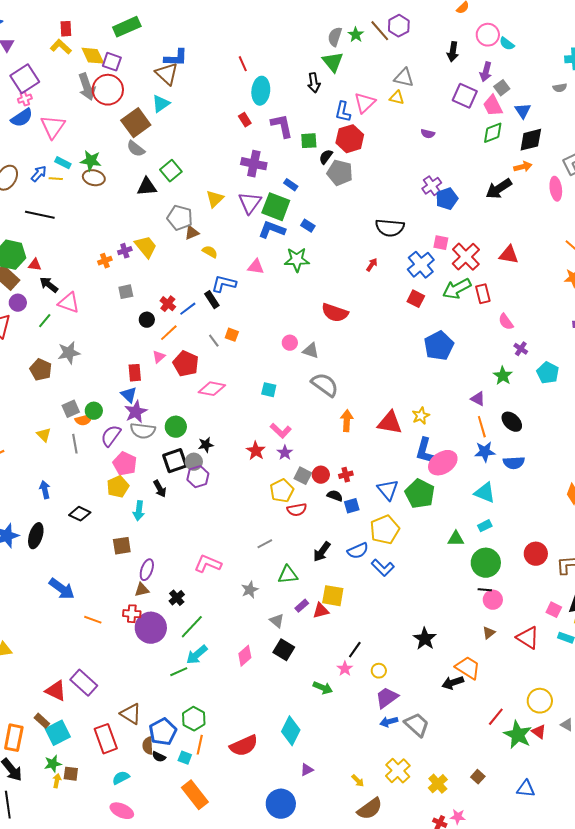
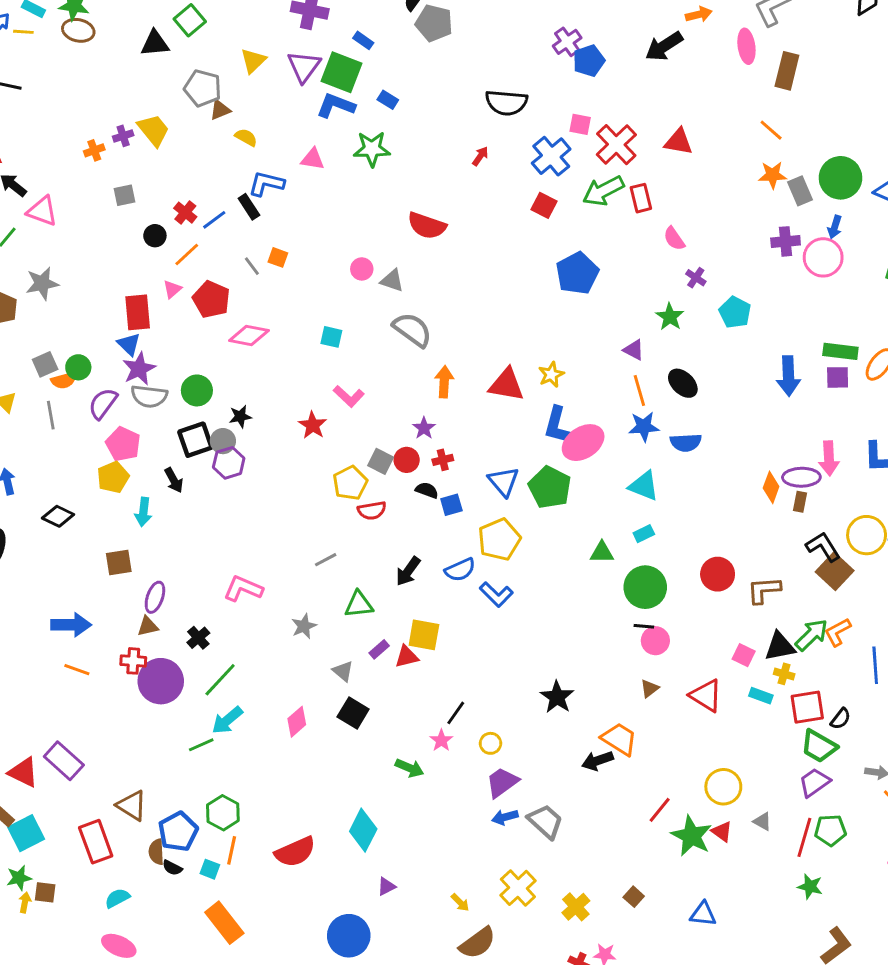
red rectangle: (135, 373) -> (138, 312), size x1.4
purple star: (285, 453) -> (424, 428), moved
blue arrow: (62, 589) -> (71, 625), moved, turned -36

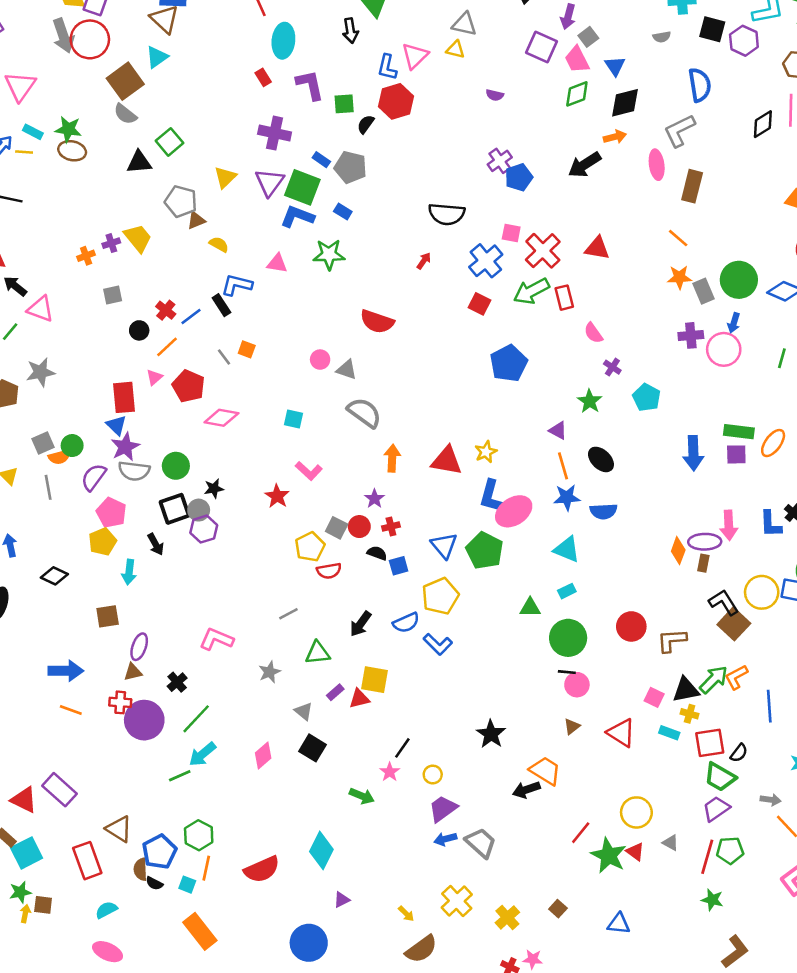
gray pentagon: (434, 23) -> (350, 167), moved

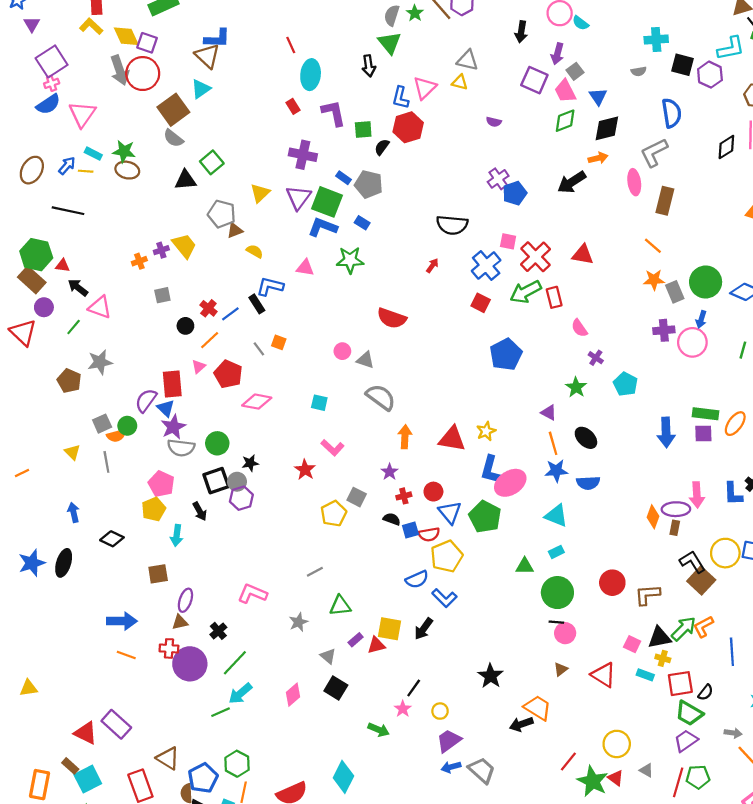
purple semicircle: (94, 477) -> (146, 401), moved
red circle: (359, 527) -> (433, 492), moved
red semicircle: (329, 571) -> (429, 534), moved
black arrow: (361, 624) -> (424, 629), moved

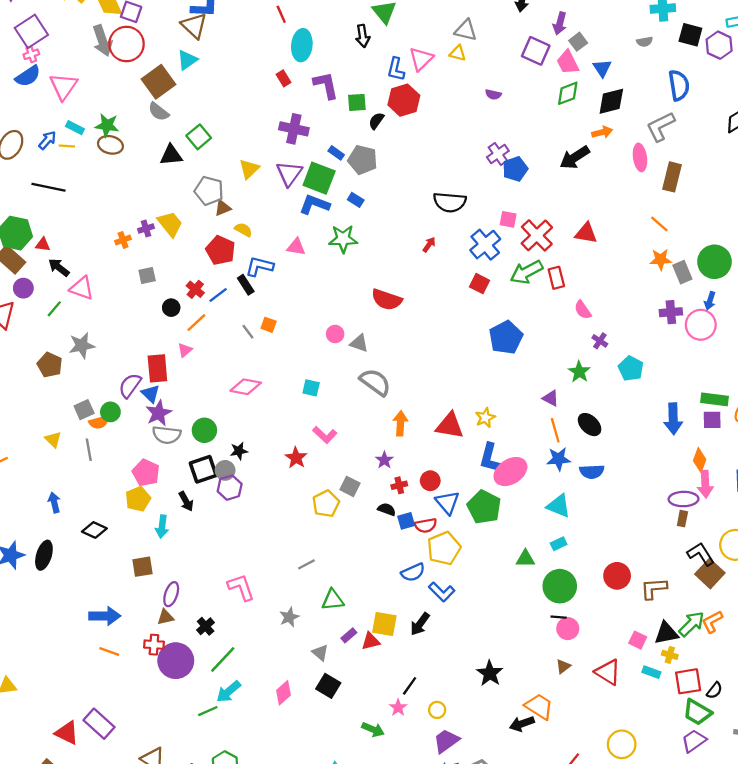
red pentagon: (228, 374) -> (220, 250), moved
orange diamond: (653, 517) -> (700, 460), moved
pink L-shape: (252, 594) -> (241, 587), turned 48

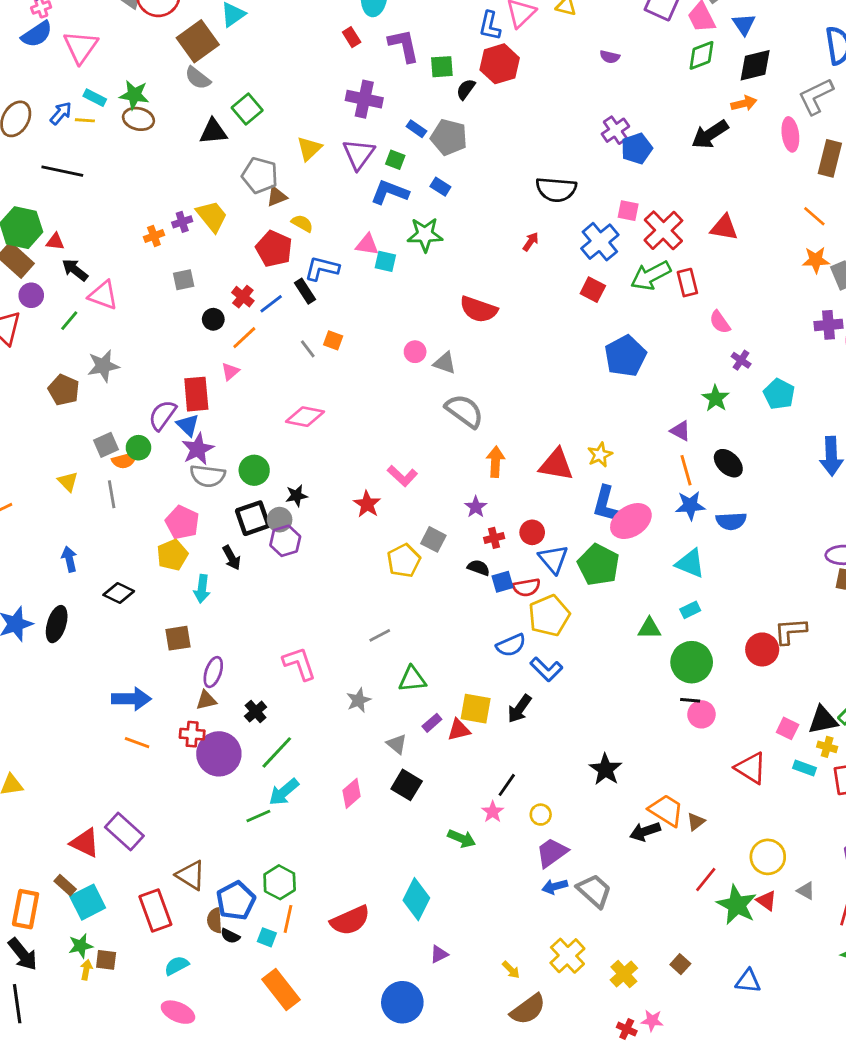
green square: (319, 178) -> (395, 160), size x0.5
cyan square: (311, 388) -> (385, 261), moved
brown L-shape: (654, 588) -> (790, 631), moved
brown triangle: (563, 666) -> (696, 822), moved

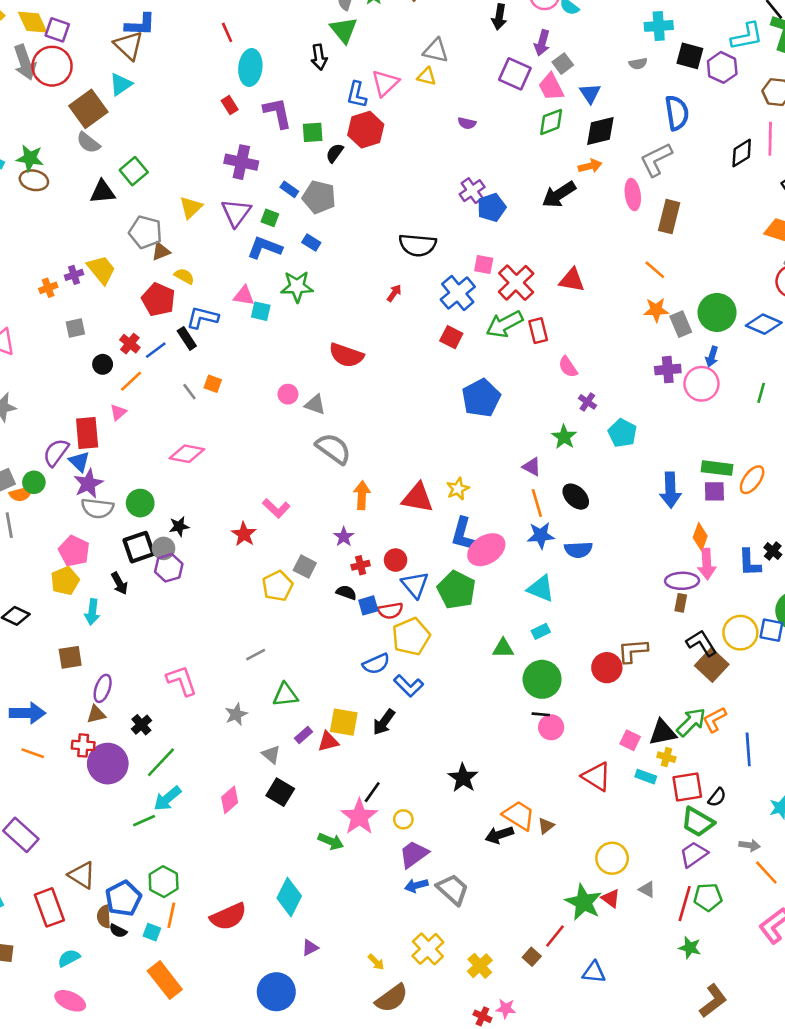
pink star: (493, 812) -> (359, 817), size x1.8
red line: (706, 879) -> (555, 936), moved

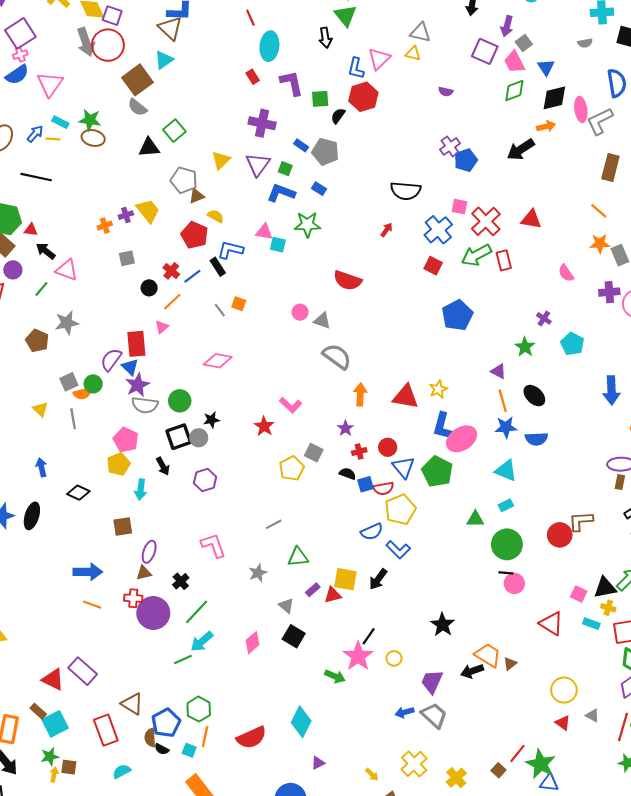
pink ellipse: (633, 195) -> (581, 109), moved
pink semicircle: (568, 367) -> (566, 273), moved
purple hexagon: (169, 568) -> (205, 480), moved
purple trapezoid: (414, 854) -> (432, 682), moved, turned -30
green star: (584, 902) -> (541, 764), moved

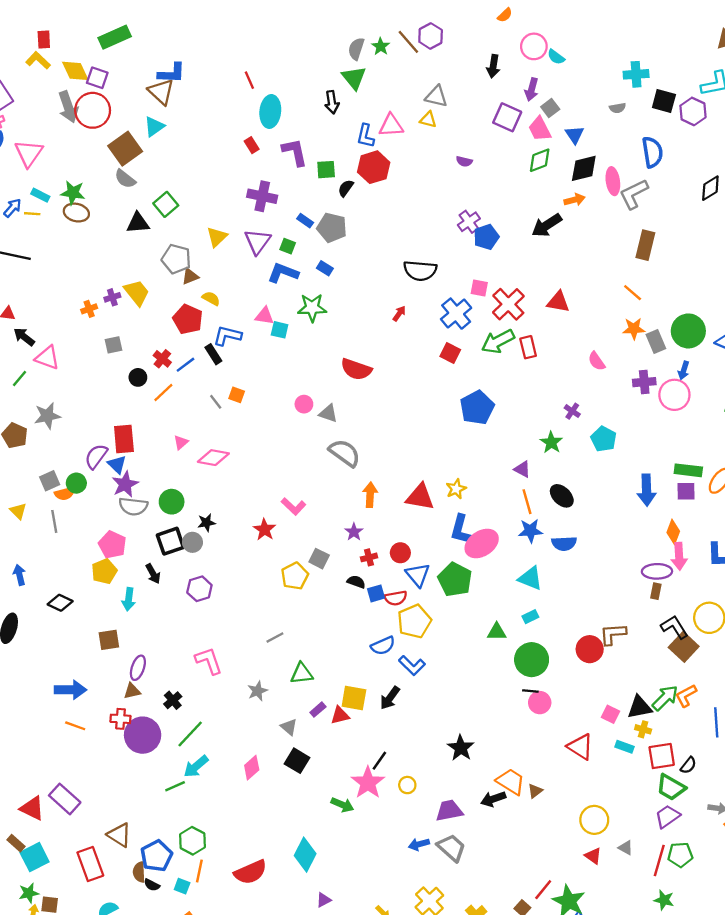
pink triangle: (379, 59) -> (391, 125), turned 40
pink triangle: (162, 327) -> (181, 442), moved
purple trapezoid: (432, 682) -> (449, 811), turned 55

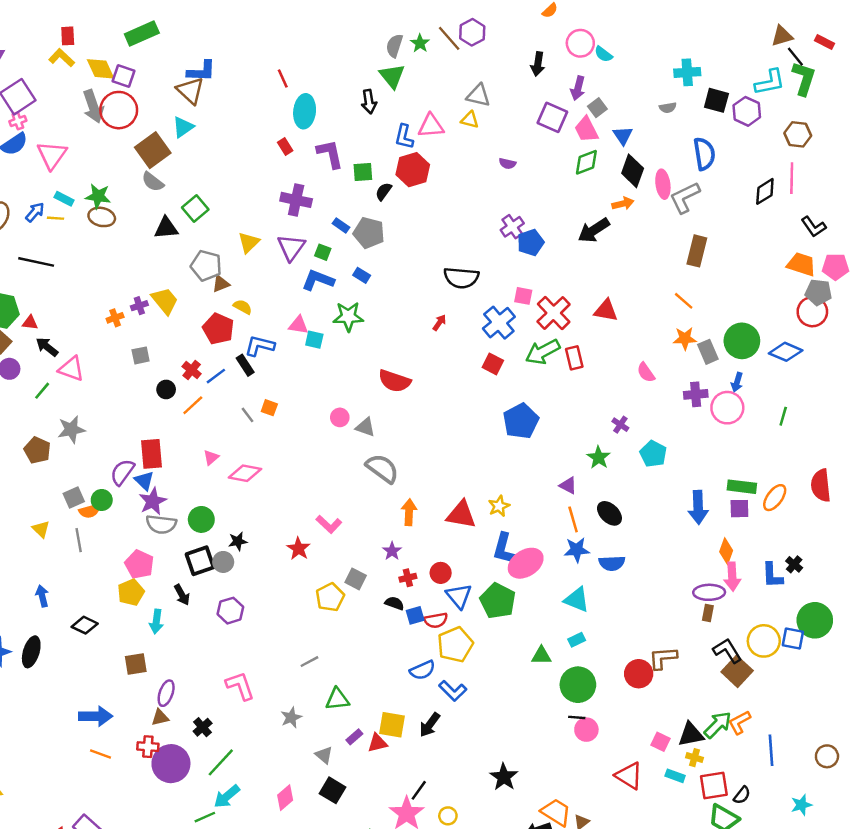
black diamond: (584, 168) -> (633, 171), turned -56

